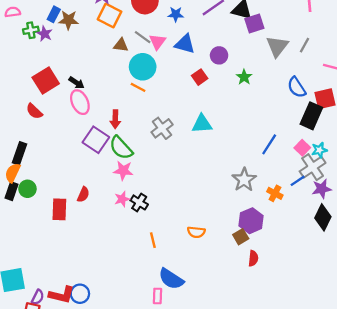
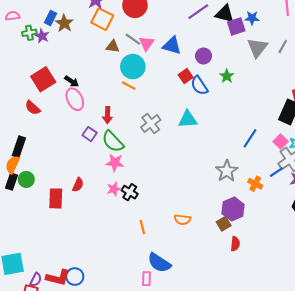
blue star: (176, 14) -> (252, 18), moved
brown star: (68, 20) -> (64, 23), turned 30
blue semicircle: (297, 87) -> (199, 86), moved
purple square: (96, 140) -> (90, 134), size x0.6

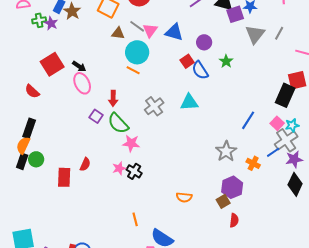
red semicircle: (33, 108) -> (32, 91), moved
pink star: (115, 163) -> (131, 143), moved
orange line: (142, 227) -> (135, 219), moved

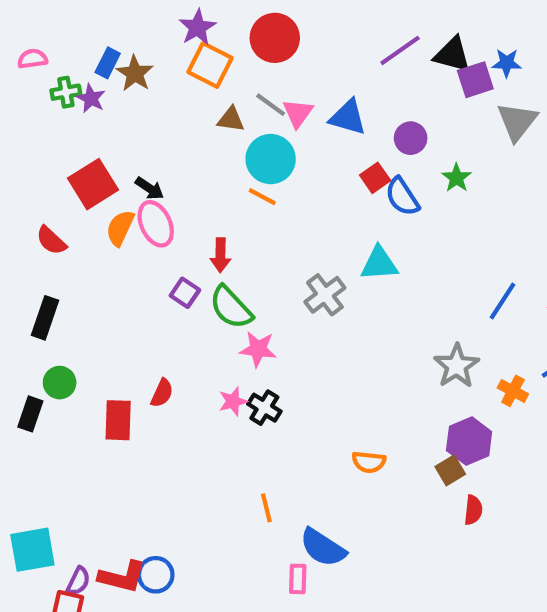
gray cross: (154, 106) -> (325, 295), moved
orange semicircle: (23, 145) -> (120, 228), moved
black rectangle: (22, 161) -> (30, 414), moved

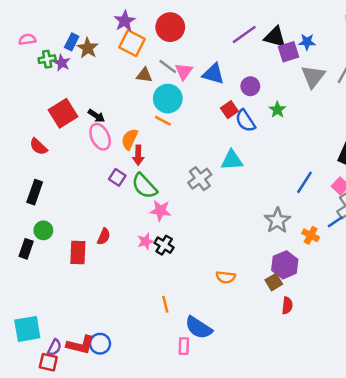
orange semicircle: (120, 228) -> (130, 139), moved

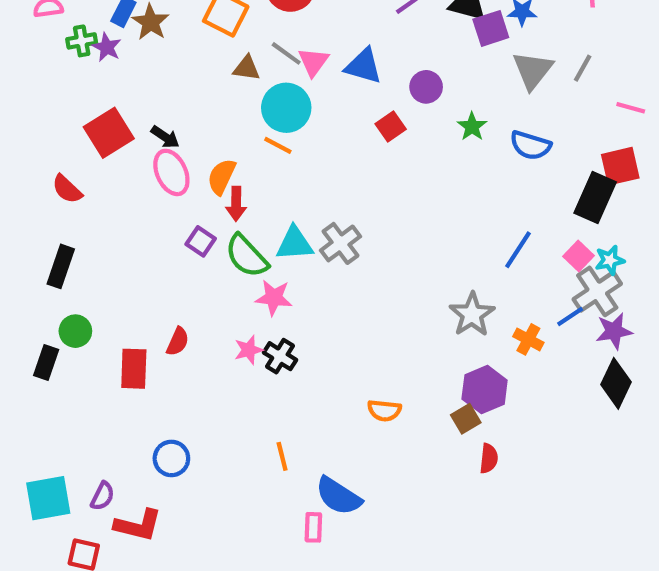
blue semicircle: (245, 121) -> (530, 145), moved, turned -40
cyan triangle: (232, 160) -> (295, 243), moved
blue circle: (100, 344) -> (171, 458), moved
purple semicircle: (54, 347) -> (103, 496), moved

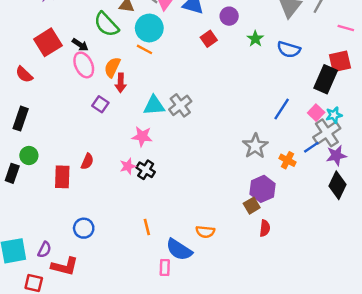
green semicircle: (247, 256) -> (106, 24), moved
orange semicircle: (384, 410) -> (205, 232), moved

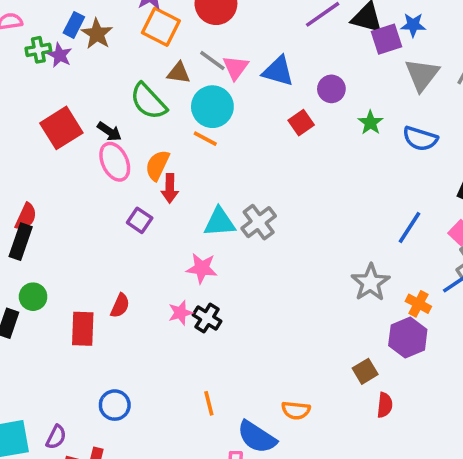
red semicircle: (24, 74) -> (26, 217), moved, turned -108
purple hexagon: (262, 189) -> (408, 338), moved

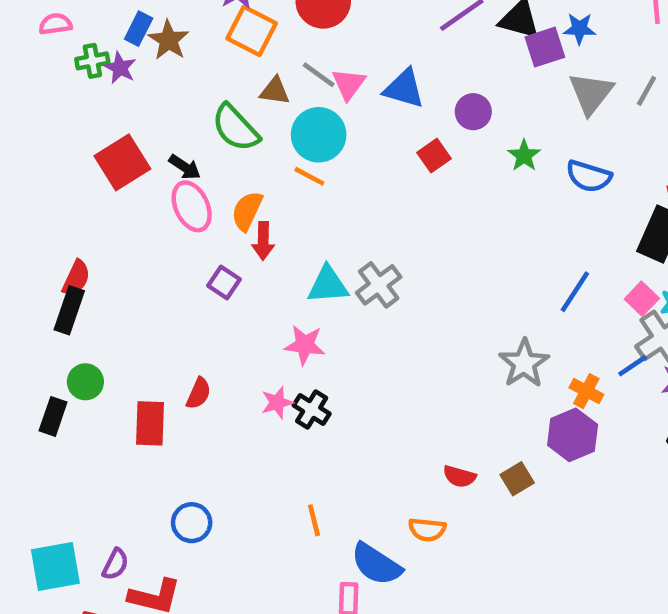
red semicircle: (385, 405) -> (459, 476), moved, turned 100

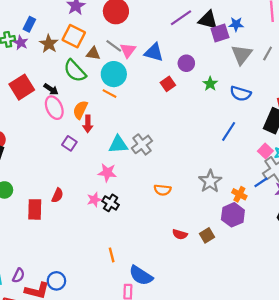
orange square: (252, 31) -> (74, 36), moved
brown star: (169, 40) -> (49, 44), moved
blue line: (575, 292) -> (229, 131), moved
blue circle: (192, 523) -> (56, 281), moved
orange semicircle: (427, 530) -> (163, 190), moved

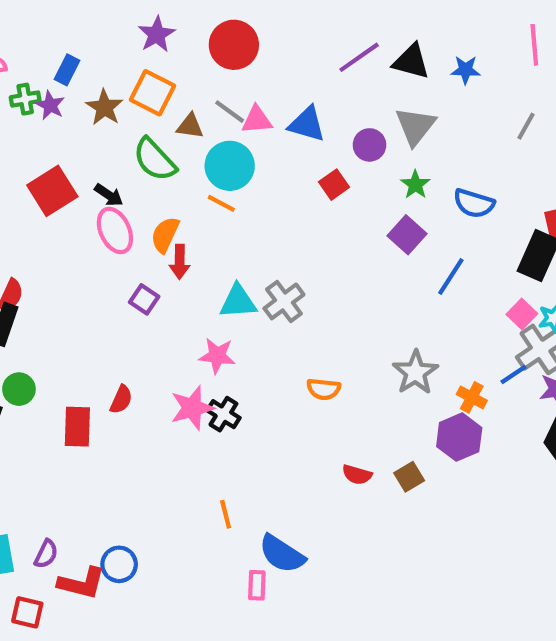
purple square: (220, 33) -> (407, 235), moved, turned -30
pink triangle: (128, 50) -> (257, 120), turned 49
gray triangle: (242, 55) -> (415, 126), moved
pink star: (94, 200) -> (192, 408), size x1.5

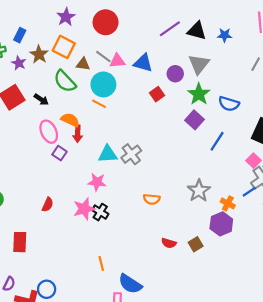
purple star: (50, 105) -> (19, 63), moved
green star: (415, 185) -> (199, 94), size x1.5
pink ellipse: (115, 231) -> (49, 132), moved
orange semicircle: (165, 235) -> (70, 120), turned 90
red rectangle: (77, 427) -> (20, 242), moved

